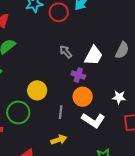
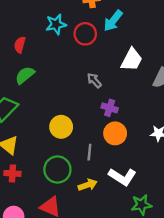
white trapezoid: (94, 56) -> (132, 60), moved
green circle: (18, 112) -> (57, 170), moved
white L-shape: (93, 120) -> (122, 177), moved

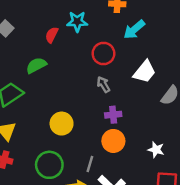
red circle: (85, 34) -> (103, 54), moved
red semicircle: (20, 45) -> (52, 35), moved
purple cross: (110, 108) -> (113, 115), turned -35
gray line: (89, 152) -> (90, 164), moved

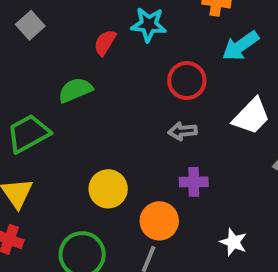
gray arrow: (104, 85) -> (182, 131), turned -70
orange circle: (113, 141) -> (159, 221), moved
white star: (156, 150) -> (233, 242), moved

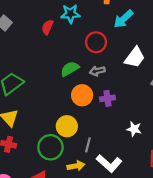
green semicircle: (75, 90) -> (70, 69), moved
yellow circle: (108, 189) -> (67, 126), moved
orange circle: (159, 221) -> (82, 95), moved

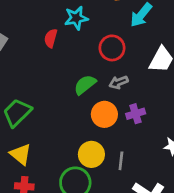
gray line: (88, 145) -> (121, 161), moved

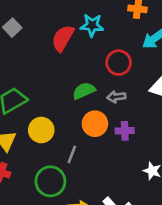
red semicircle: (51, 38) -> (63, 38), size x1.5
yellow circle: (91, 154) -> (41, 130), moved
gray line: (121, 161) -> (72, 154), moved

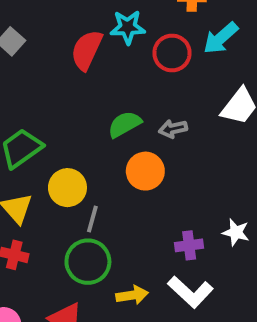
red circle: (119, 63) -> (172, 53), moved
purple cross: (125, 131) -> (189, 245), moved
gray line: (72, 154) -> (92, 219), moved

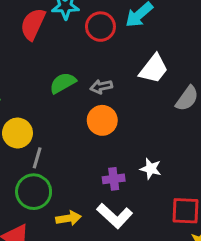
orange circle: (145, 171) -> (102, 120), moved

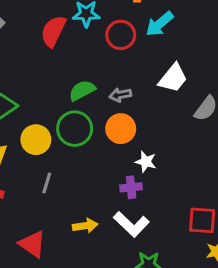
gray line: (37, 158) -> (47, 183), moved
white star: (151, 169) -> (146, 162), moved
green circle: (34, 192) -> (75, 129), moved

